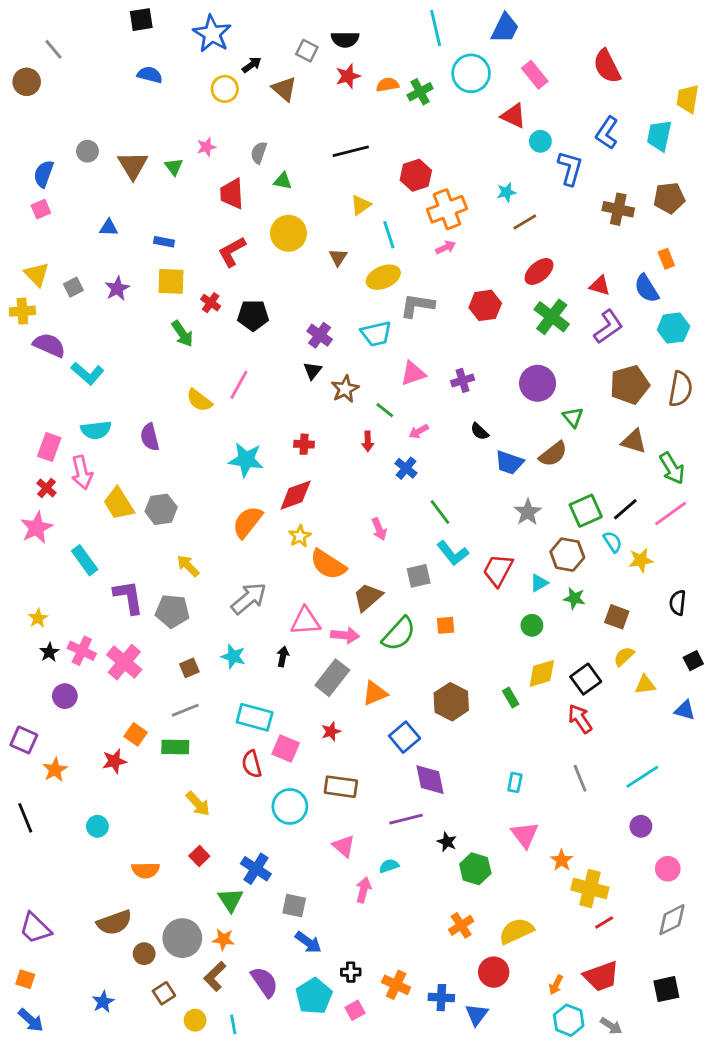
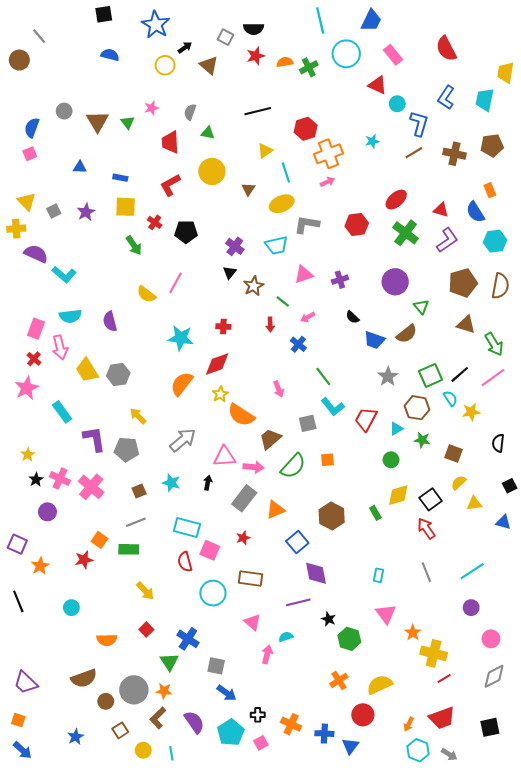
brown line: (525, 222) -> (414, 153), moved

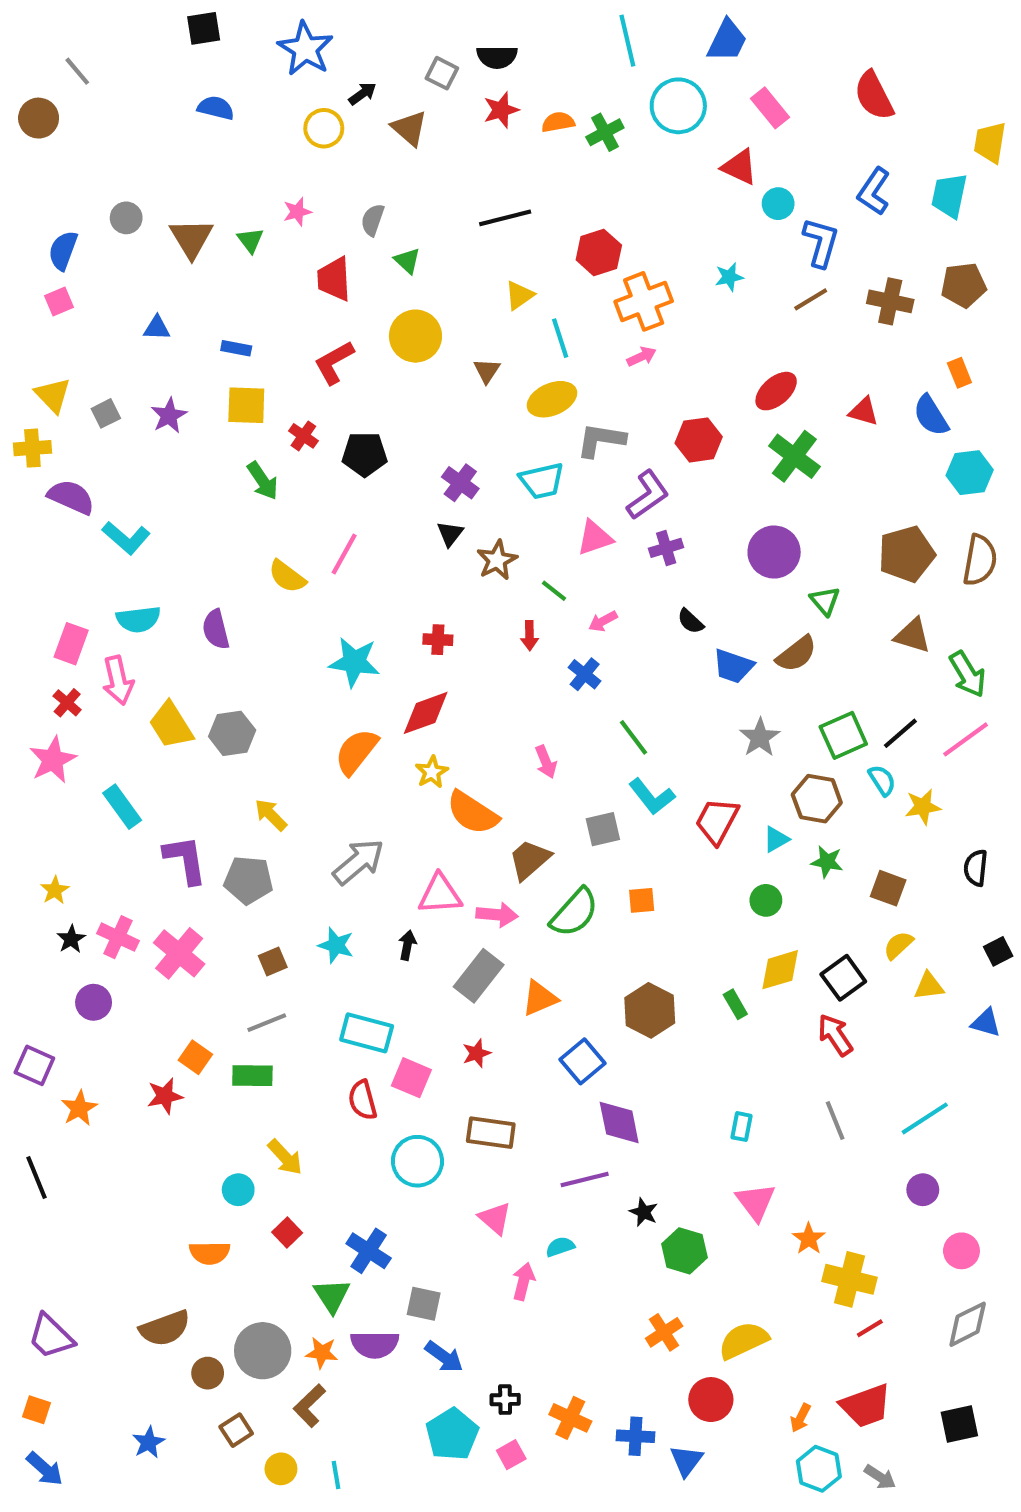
green triangle: (208, 133) -> (407, 261), turned 32
purple L-shape: (447, 240) -> (648, 495), moved
cyan circle: (71, 608) -> (238, 1190), moved
purple semicircle: (194, 722) -> (375, 1345), moved, turned 125

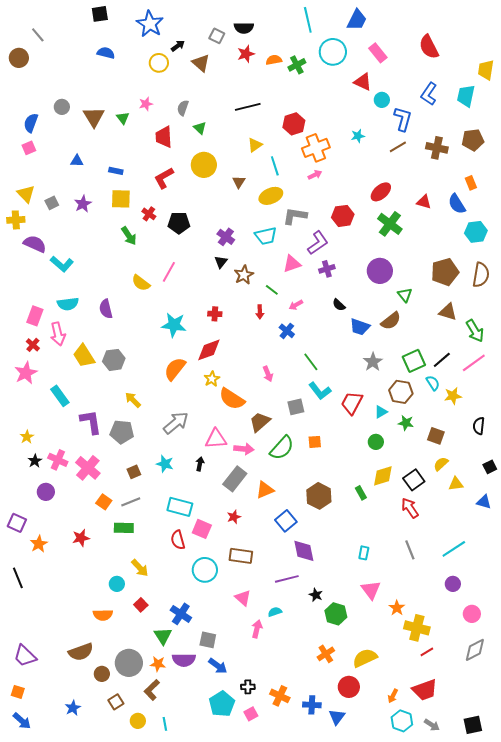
orange square: (195, 1057) -> (104, 502), moved
black square: (959, 1424) -> (473, 725), moved

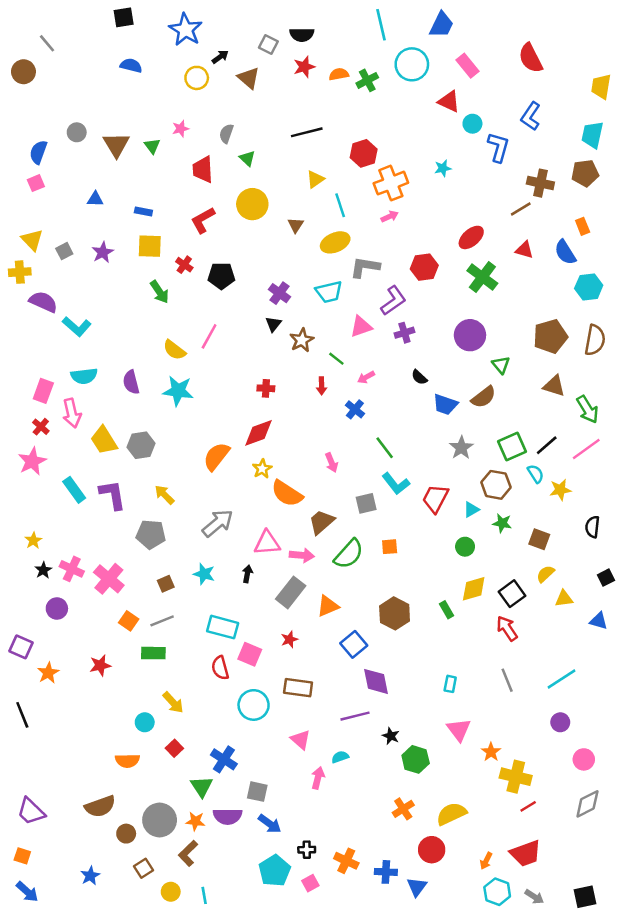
cyan trapezoid: (466, 96) -> (592, 135), moved
brown line: (398, 147) -> (521, 209), moved
cyan star: (174, 325) -> (178, 391), moved
purple L-shape: (91, 422) -> (113, 495), moved

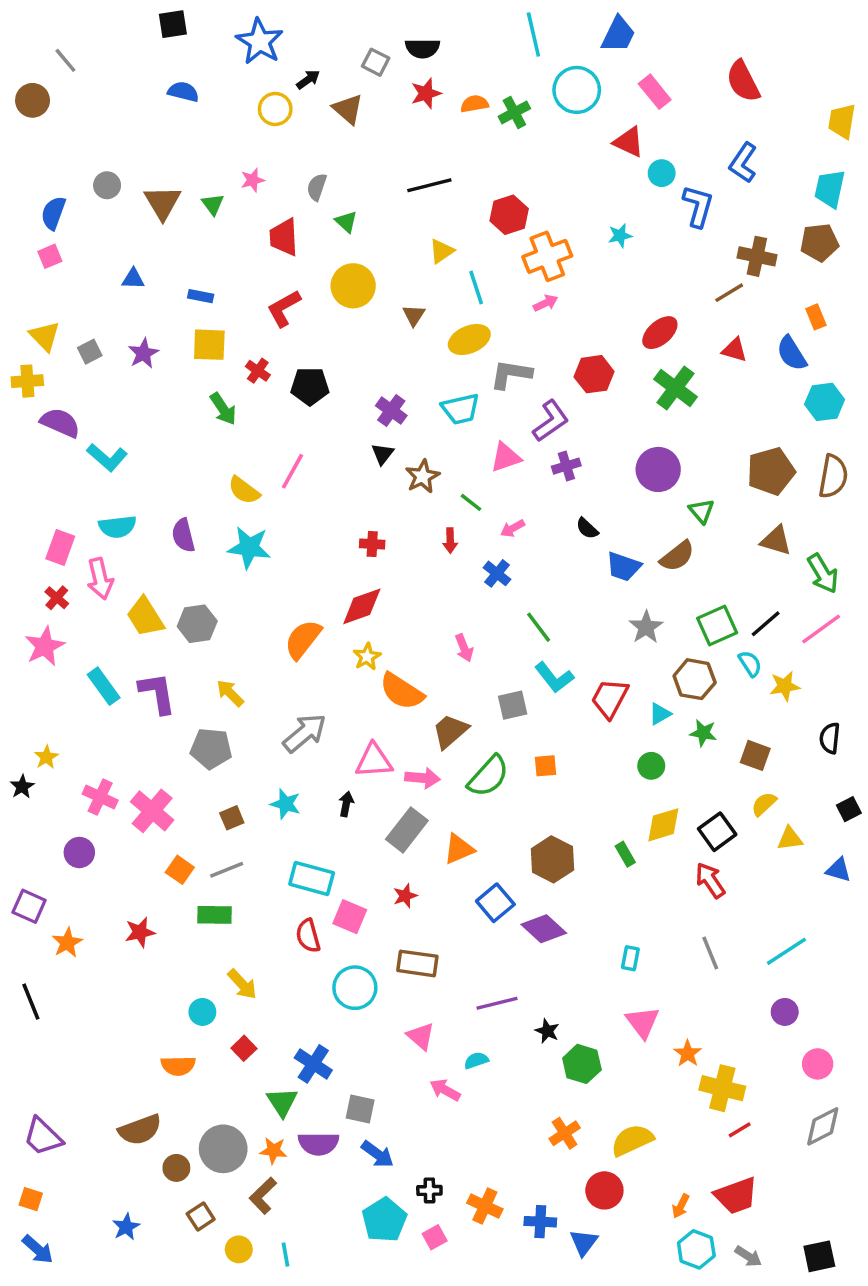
black star: (43, 570) -> (22, 787), moved
purple diamond: (376, 681) -> (544, 929), moved, turned -36
pink arrow: (318, 778) -> (445, 1090), turned -75

